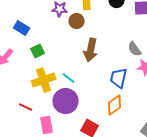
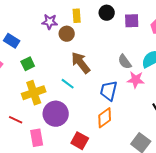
brown arrow: (91, 50) -> (81, 63), turned 130
cyan line: (69, 78) -> (68, 84), moved

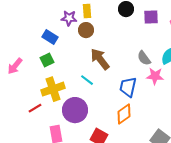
yellow rectangle: (77, 16) -> (87, 11), moved
blue rectangle: (12, 41) -> (50, 37), moved
red line: (16, 120) -> (35, 108), moved, turned -56

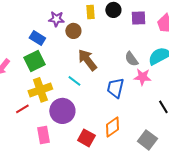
yellow rectangle: (87, 11) -> (90, 12), moved
green square: (47, 60) -> (34, 61), size x1.5
orange diamond: (124, 114) -> (112, 127), moved

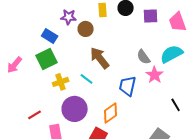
pink star: (142, 77) -> (155, 75), turned 30
yellow cross: (40, 90) -> (61, 82), moved, size x0.7
red line: (22, 109) -> (35, 115), moved
orange diamond: (112, 127) -> (111, 113), moved

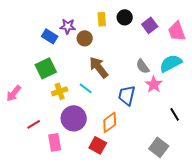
purple square: (151, 16) -> (150, 25), turned -35
blue rectangle: (50, 36) -> (50, 36), moved
pink arrow: (15, 65) -> (14, 93), moved

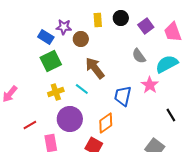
gray semicircle: (143, 66) -> (139, 56), moved
green square: (46, 68) -> (51, 61), moved

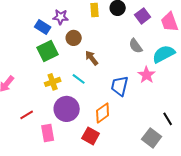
brown circle: (81, 39) -> (74, 38), moved
brown arrow: (95, 68) -> (92, 58), size x0.7
black line: (171, 115) -> (168, 119), moved

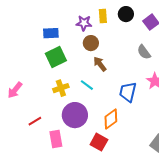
purple star: (61, 17) -> (84, 23), moved
blue rectangle: (43, 27) -> (51, 33), turned -35
brown circle: (74, 38) -> (91, 43), moved

